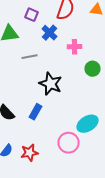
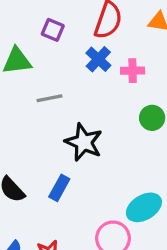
blue cross: (50, 33) -> (98, 59), moved
pink cross: (74, 47) -> (133, 71), moved

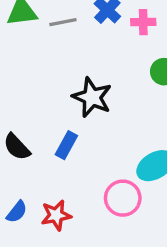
gray line: (50, 98) -> (63, 22), moved

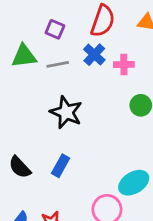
black star: (92, 97) -> (66, 112), moved

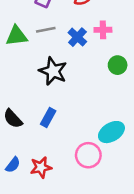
blue cross: (94, 55) -> (77, 37), moved
green triangle: (24, 56) -> (17, 36), moved

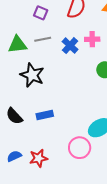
black star: (53, 71) -> (32, 75), moved
blue rectangle: (48, 117) -> (45, 115), turned 49
blue semicircle: (13, 165) -> (14, 156), turned -152

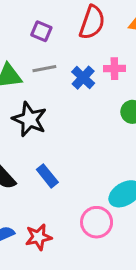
blue rectangle: (45, 115) -> (47, 176), turned 63

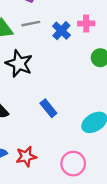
blue rectangle: (47, 176) -> (48, 108), moved
pink circle: (97, 222) -> (73, 164), moved

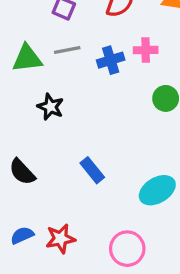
blue cross: (61, 31) -> (111, 60), turned 30
black star: (19, 64) -> (50, 107), size x0.7

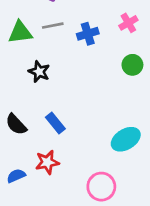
pink cross: (146, 50) -> (128, 23), moved, turned -30
blue rectangle: (92, 170) -> (55, 123), moved
red star: (60, 239) -> (47, 162), moved

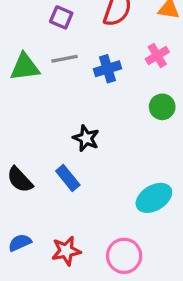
black star: (39, 72) -> (86, 138), moved
red star: (47, 162) -> (66, 251), moved

